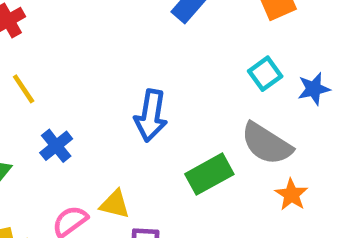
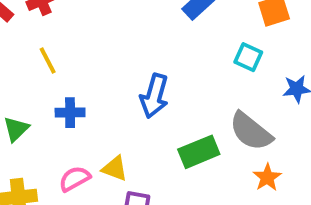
cyan square: (265, 74) -> (248, 57), moved, turned -36
blue cross: (56, 146) -> (70, 113), turned 32

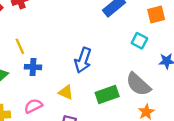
yellow line: (48, 61) -> (20, 46), moved
yellow triangle: (115, 168) -> (66, 92), moved

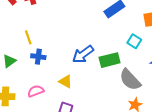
blue arrow: (83, 60) -> (83, 54), turned 30
green rectangle: (107, 95) -> (110, 60), moved

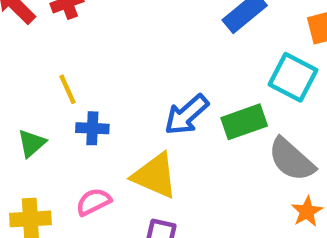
cyan square: (134, 41) -> (293, 77), size x1.5
yellow triangle: (65, 81) -> (155, 176), size x1.6

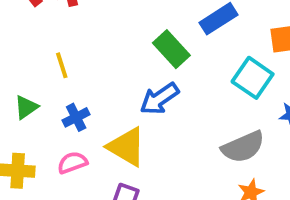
green rectangle: (244, 122) -> (171, 49), moved, turned 60
blue cross: (92, 128) -> (76, 117), moved, turned -36
gray semicircle: (291, 160) -> (243, 147), turned -72

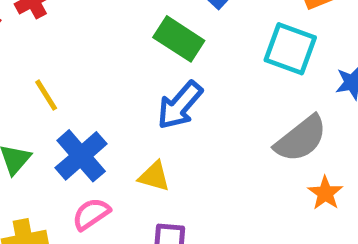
blue cross: (76, 117) -> (81, 156), size x1.5
yellow triangle: (127, 147) -> (154, 176), size x0.6

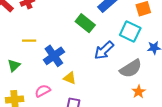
yellow line: (46, 95) -> (29, 41), turned -64
blue arrow: (180, 105) -> (104, 50), moved
blue cross: (81, 156) -> (54, 56), moved

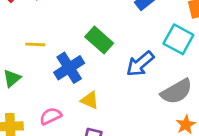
green rectangle: (85, 23) -> (99, 40), moved

